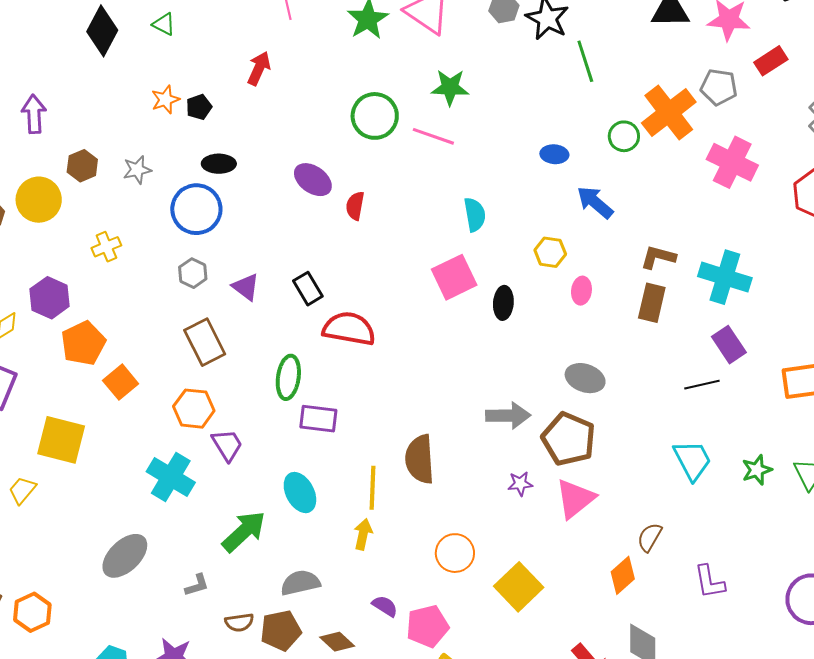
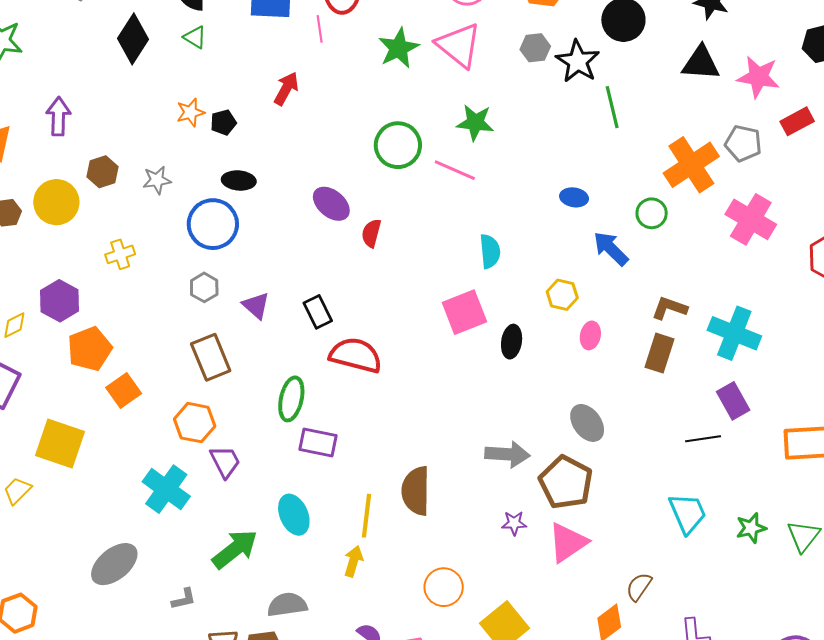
green circle: (624, 136) -> (652, 213), moved
gray ellipse: (585, 378) -> (587, 423), turned 30

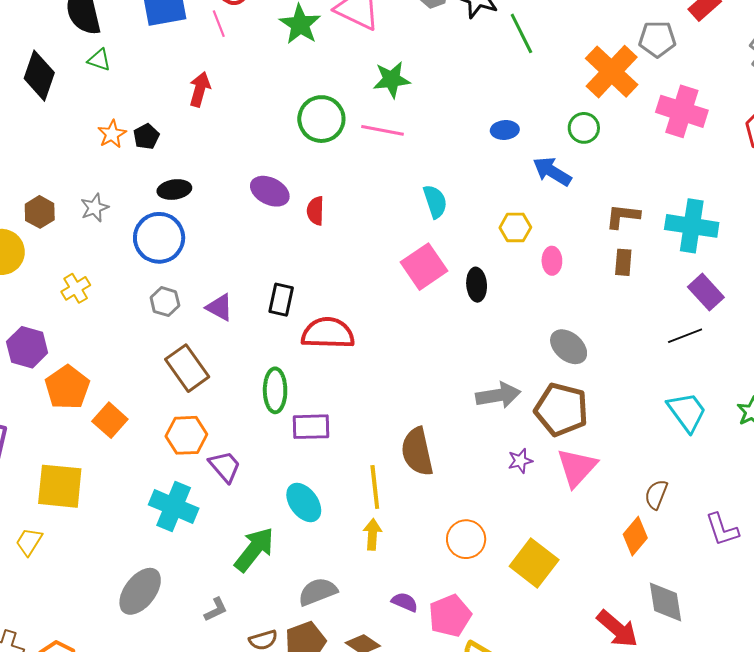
black rectangle: (318, 312) -> (281, 300), turned 52
brown rectangle: (659, 353) -> (623, 262), size x0.7

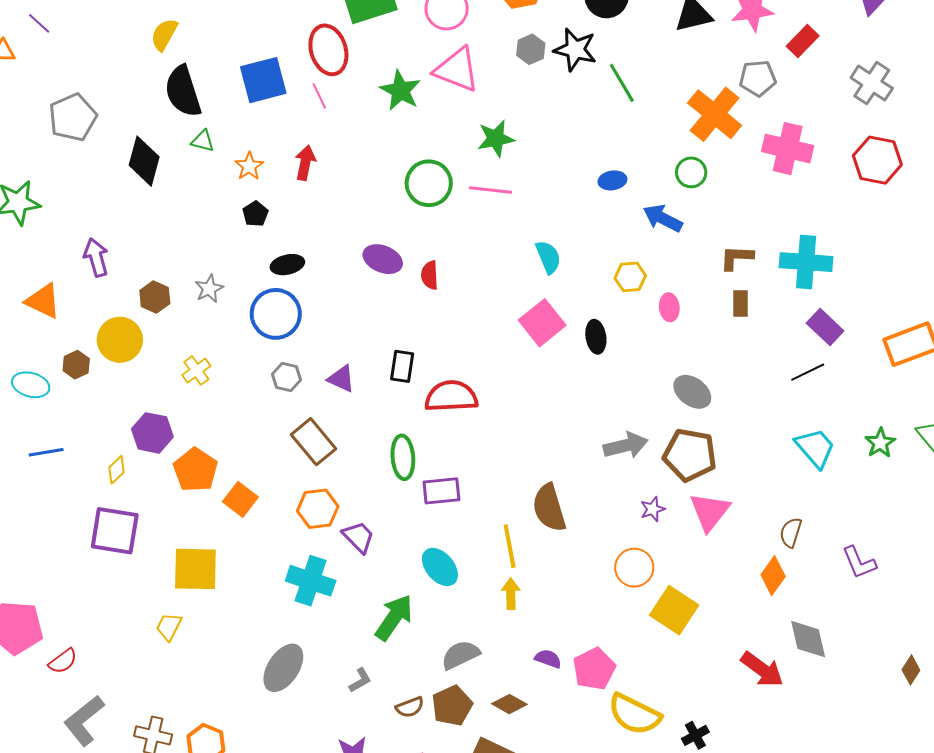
orange star: (112, 134) -> (249, 166), moved
orange circle: (466, 539) -> (634, 568), moved

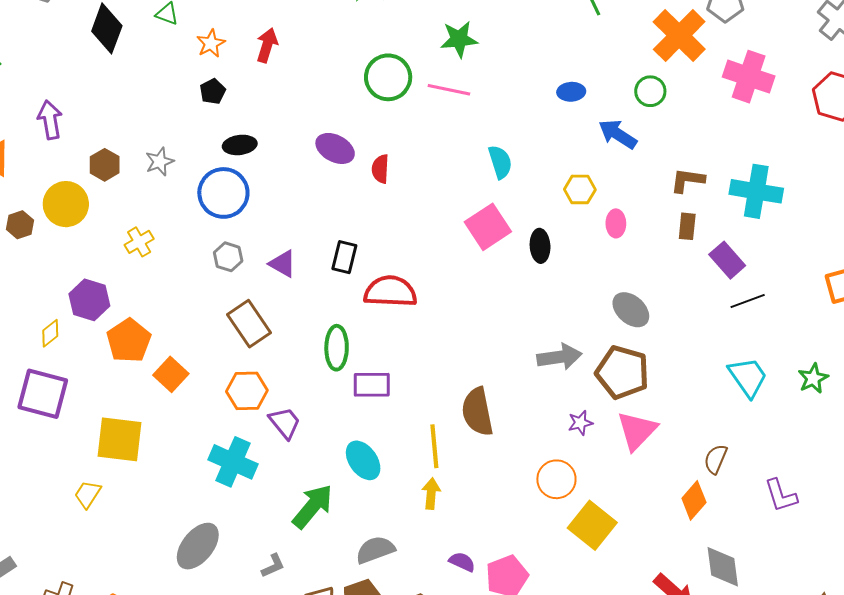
purple rectangle: (825, 327) -> (727, 260), moved

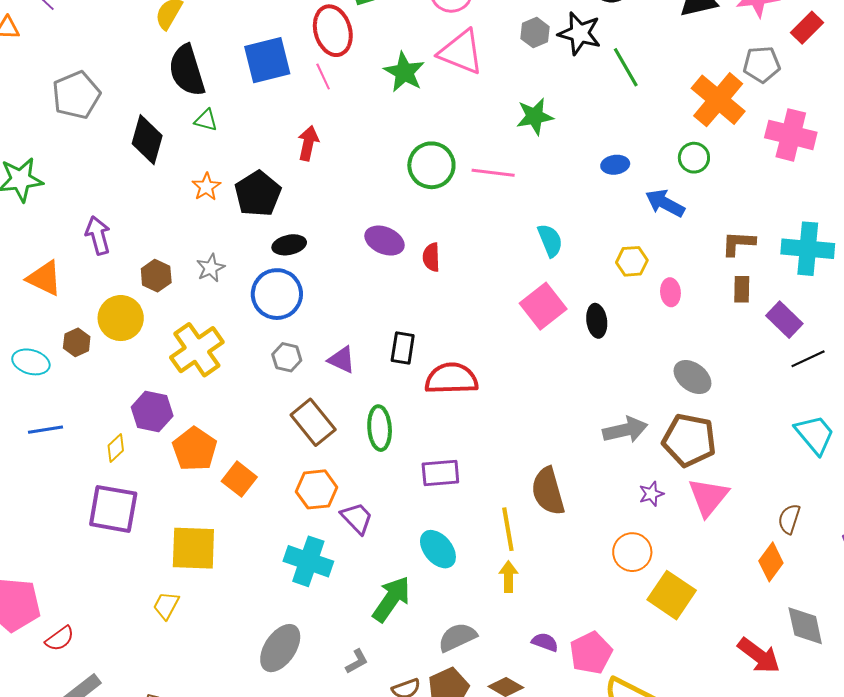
green star: (459, 39) -> (535, 116), moved
orange star: (211, 43) -> (206, 187), moved
black pentagon: (213, 91) -> (258, 194), size x1.8
yellow cross: (139, 242) -> (197, 350), size x1.8
green ellipse: (337, 348) -> (380, 428), moved

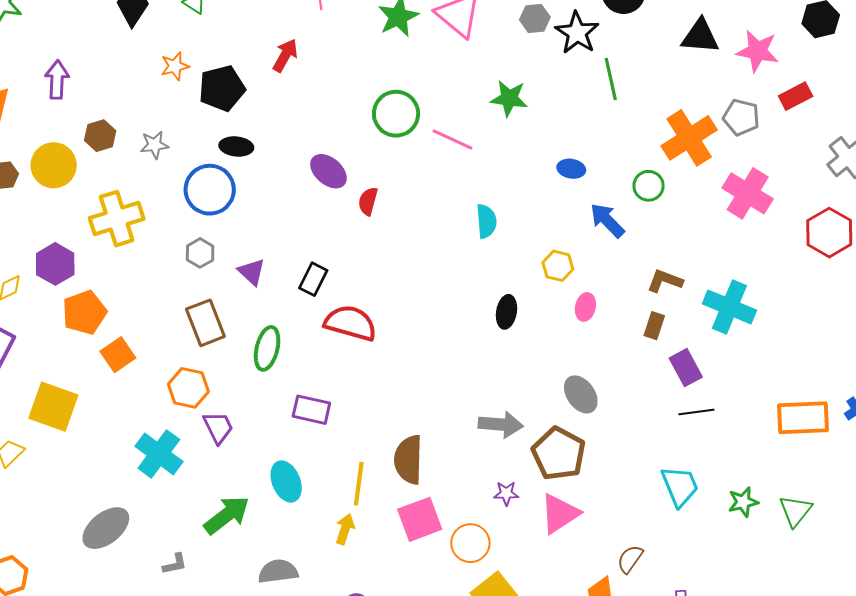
pink square: (543, 306) -> (420, 519), moved

